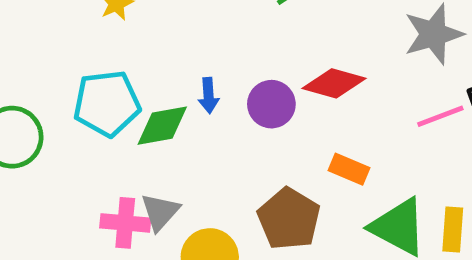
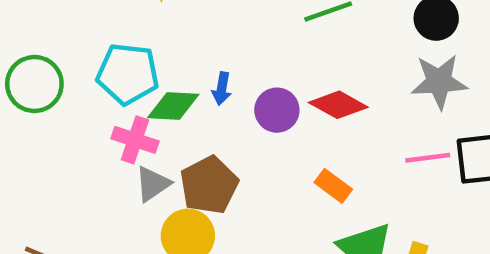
brown pentagon: (289, 219) -> (209, 185), moved
pink cross: (125, 223) -> (135, 140), moved

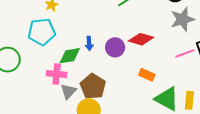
cyan pentagon: (128, 74) -> (42, 32), moved

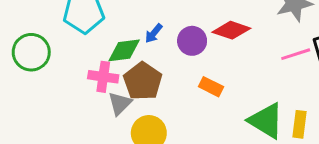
blue arrow: (89, 43) -> (154, 33), turned 40
orange rectangle: (147, 75) -> (211, 87), moved
brown pentagon: (93, 86) -> (143, 81), moved

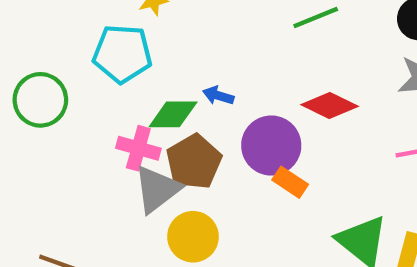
blue arrow: (154, 33) -> (218, 96), turned 60
purple circle: (192, 41) -> (271, 146), moved, size x1.4
gray triangle: (120, 103) -> (157, 189), size x1.4

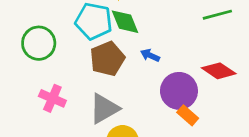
green diamond: (173, 114) -> (125, 22), moved, turned 60
pink cross: (138, 148) -> (52, 98), moved
brown pentagon: (194, 162) -> (107, 59), moved

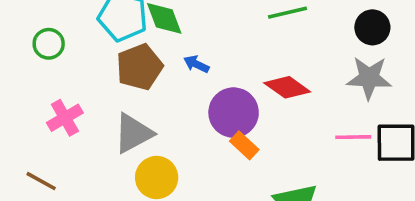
green circle: (39, 43) -> (49, 44), size x0.7
pink cross: (52, 98) -> (65, 118), turned 35

